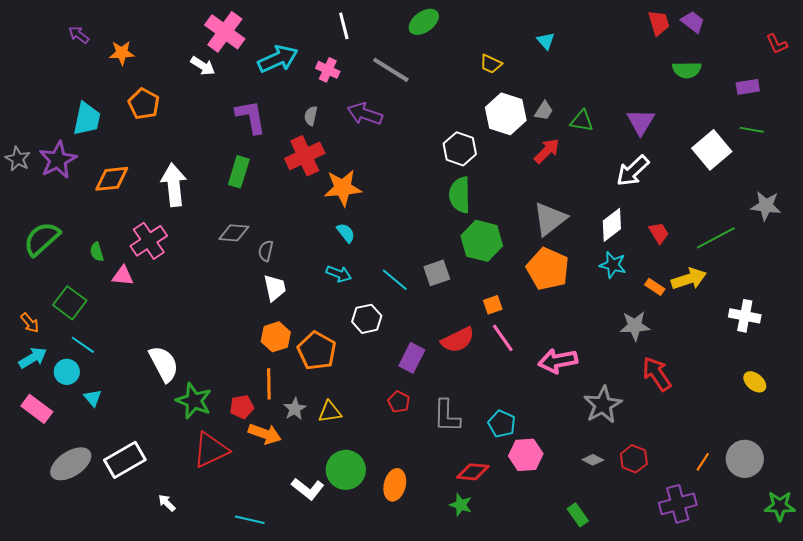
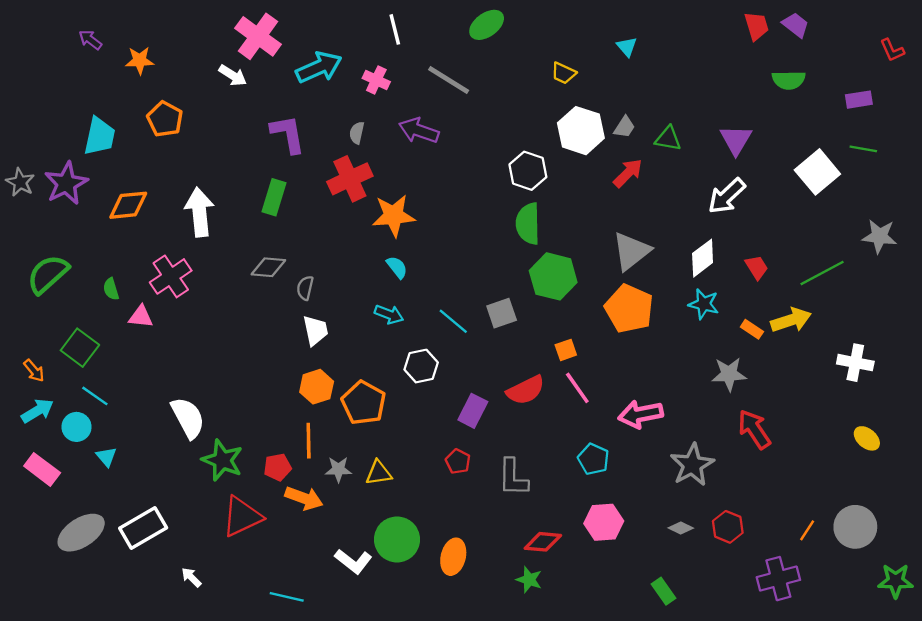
gray star: (295, 409) -> (338, 469), turned 30
cyan pentagon: (502, 424) -> (593, 459), moved

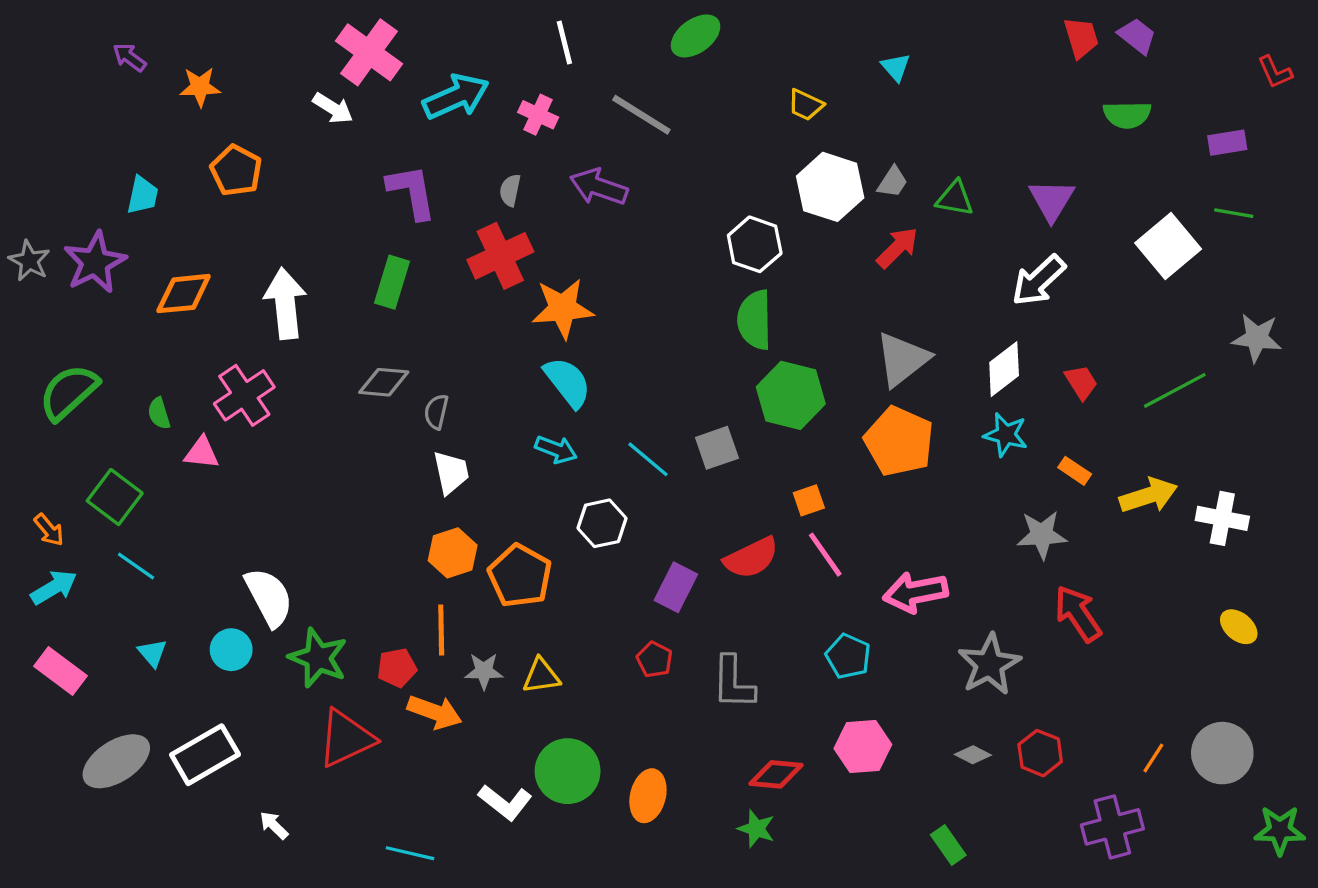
cyan trapezoid: (99, 136) -> (143, 195), size x0.7
cyan semicircle: (397, 267) -> (568, 382), size x1.6
yellow arrow: (791, 320) -> (1148, 495), moved
cyan circle: (77, 427) -> (231, 650), moved

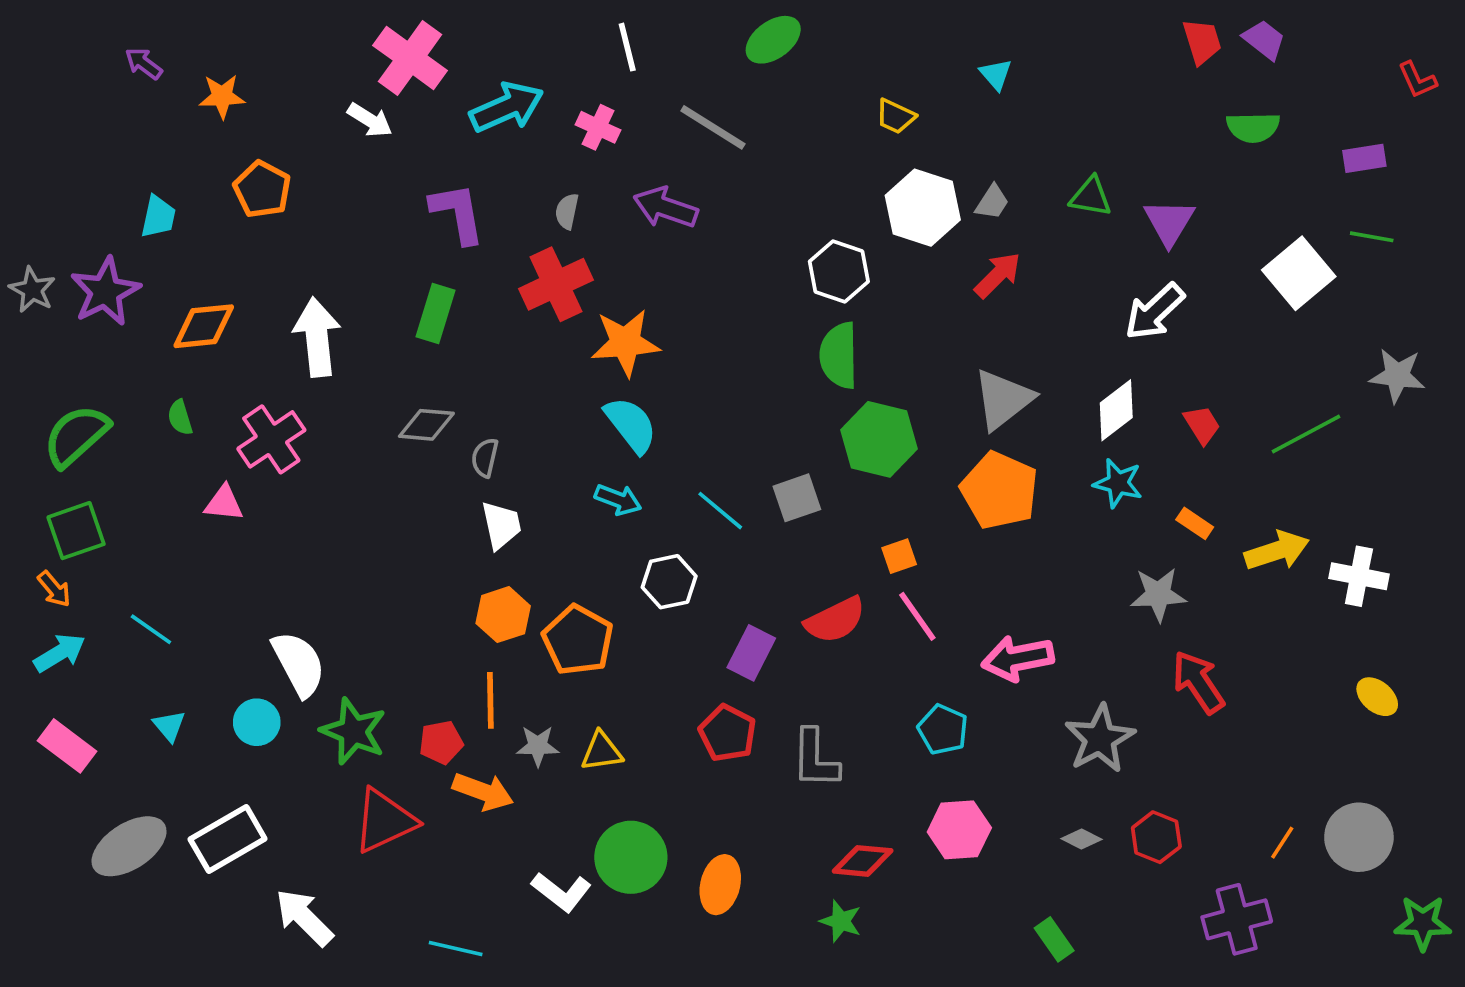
green triangle: (955, 198) -> (1091, 197), moved
green semicircle: (159, 413) -> (180, 417), moved
green square: (115, 497) -> (76, 531), moved, turned 34
red pentagon: (655, 660) -> (728, 733), size x1.4
white arrow: (274, 825) -> (304, 917), size x1.8

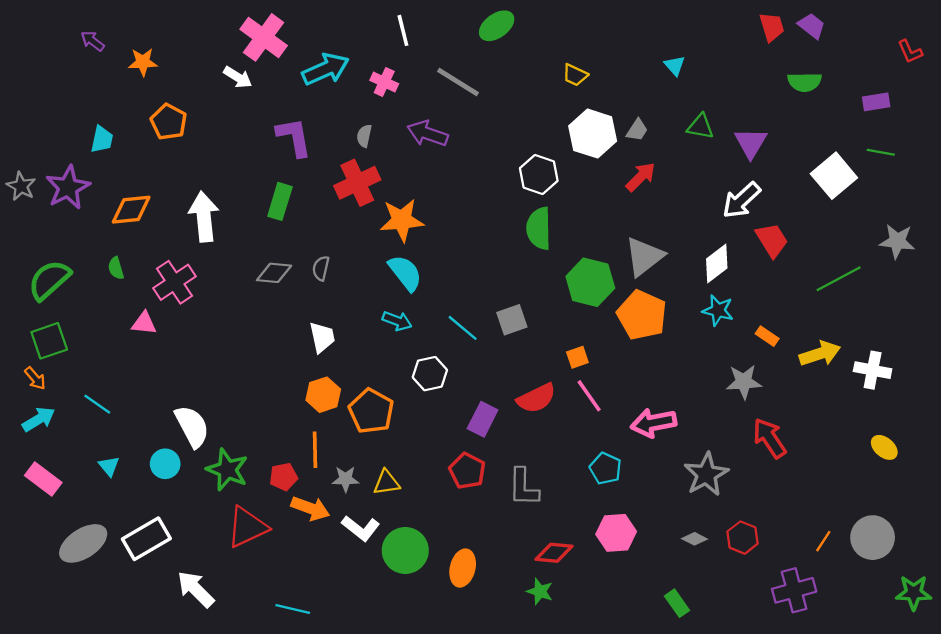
cyan triangle: (996, 74) -> (675, 66), moved
red trapezoid: (1202, 425) -> (772, 240), moved, size x1.4
green hexagon: (879, 439) -> (590, 282), moved
gray semicircle: (485, 458) -> (321, 268), moved
white L-shape: (561, 892) -> (361, 528), moved

